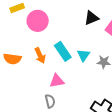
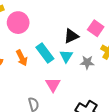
black triangle: (91, 18) -> (71, 36), moved
pink triangle: (57, 81) -> (53, 85), moved, turned -49

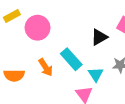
cyan triangle: (66, 56) -> (96, 74), moved

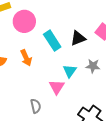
cyan rectangle: (71, 59) -> (52, 41), moved

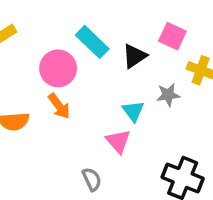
pink circle: (24, 21) -> (58, 68), moved
cyan rectangle: (52, 41) -> (92, 42), moved

